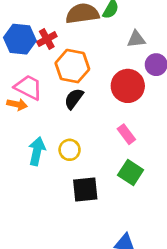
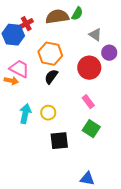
red cross: (47, 39) -> (26, 24), moved
gray triangle: (136, 39) -> (95, 35), turned 40

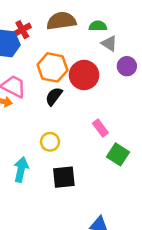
green semicircle: (77, 14) -> (98, 26), moved, turned -120
red circle: (89, 68) -> (84, 75), moved
cyan arrow: (25, 114) -> (21, 170), moved
green square: (91, 129) -> (118, 154), moved

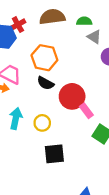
red circle: (84, 75) -> (72, 96), moved
black semicircle: (54, 96) -> (46, 83), turned -98
cyan arrow: (21, 170) -> (16, 118), moved

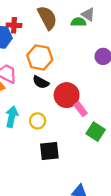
brown semicircle: (52, 17) -> (47, 18), turned 70
red cross: (18, 25) -> (14, 25), turned 32
gray triangle: (94, 37) -> (88, 14), moved

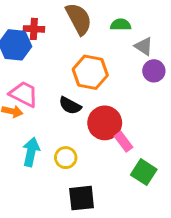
gray triangle: (88, 14) -> (144, 46), moved
orange hexagon: (40, 57) -> (90, 72), moved

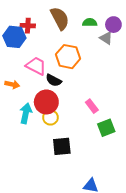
purple circle: (154, 71) -> (113, 25), moved
pink trapezoid: (24, 94) -> (36, 66), moved
red circle: (105, 123) -> (46, 102), moved
green square: (144, 172) -> (106, 128), turned 36

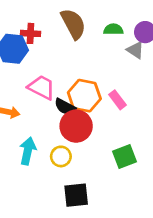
orange hexagon: (68, 57) -> (84, 96), moved
red circle: (46, 102) -> (76, 126), moved
pink rectangle: (92, 106) -> (118, 100), moved
green square: (106, 128) -> (124, 156), moved

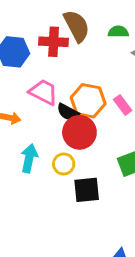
red cross: (30, 33) -> (54, 42), moved, size x1.4
black square: (76, 195) -> (87, 190), moved

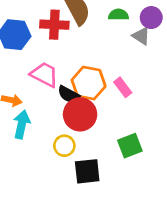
cyan arrow: (29, 158) -> (22, 124), moved

